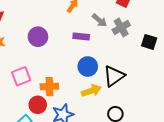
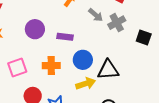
purple rectangle: (81, 36) -> (65, 37), moved
black triangle: (114, 76) -> (108, 70), turned 30
orange cross: (49, 87) -> (51, 66), moved

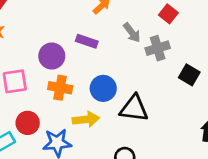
purple circle: (35, 29) -> (52, 56), moved
purple rectangle: (65, 37) -> (87, 41), moved
yellow arrow: (86, 84) -> (86, 119), moved

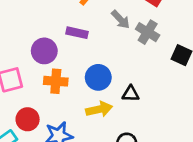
gray cross: (158, 48) -> (148, 32), turned -35
black triangle: (134, 108) -> (131, 94), size x0.6
yellow arrow: (86, 119) -> (99, 109), moved

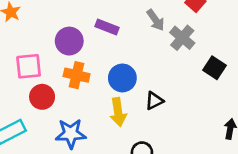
black triangle: (131, 94) -> (154, 101), turned -36
yellow arrow: (99, 109) -> (118, 112), turned 85
red circle: (28, 119) -> (42, 97), moved

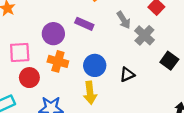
black triangle: (154, 101) -> (127, 75), moved

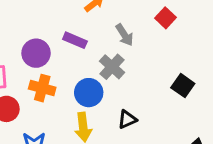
gray cross: (144, 35) -> (112, 67), moved
black triangle: (127, 75) -> (127, 119), moved

